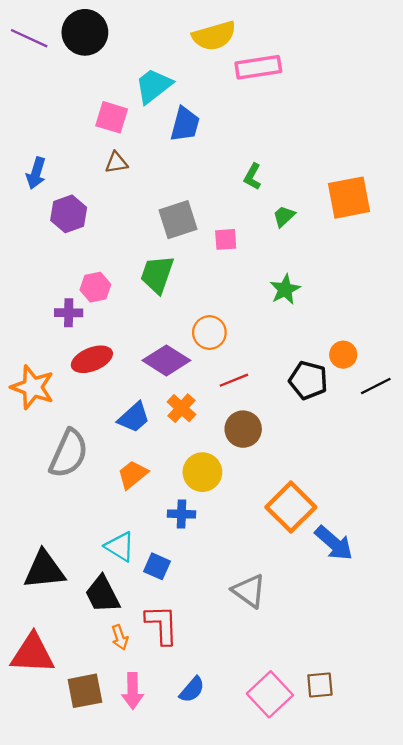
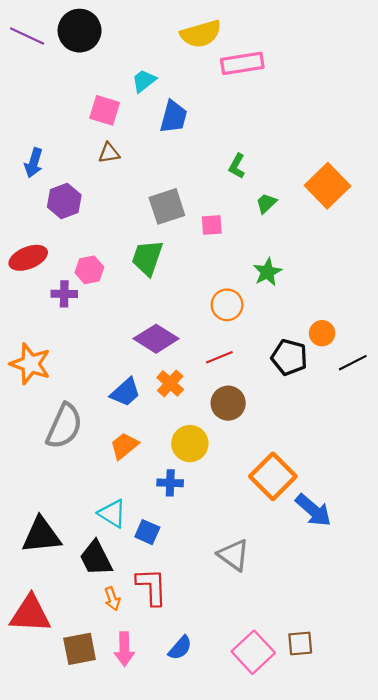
cyan trapezoid: (154, 86) -> (144, 81), size x0.7
orange square: (349, 198) -> (328, 186), turned -33
orange circle: (209, 333) -> (227, 305), moved
red ellipse: (92, 359) -> (28, 258), moved

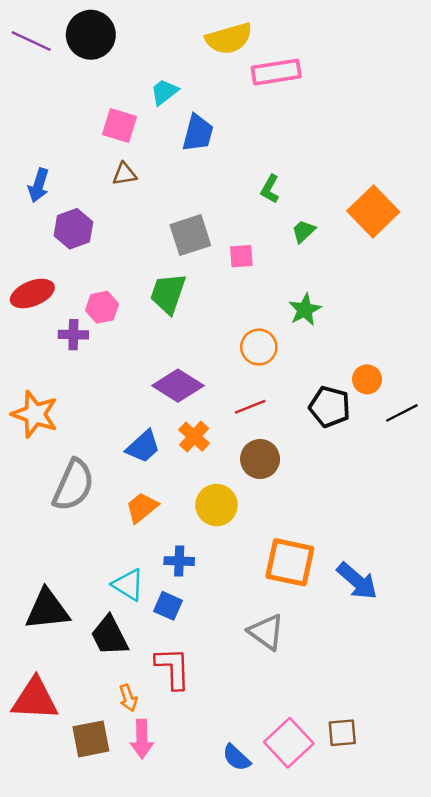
orange square: (273, 476) -> (290, 562), moved, turned -33
blue cross: (170, 483) -> (179, 561), moved
orange arrow: (112, 599) -> (128, 698), moved
blue semicircle: (180, 648) -> (236, 758), moved, turned 92

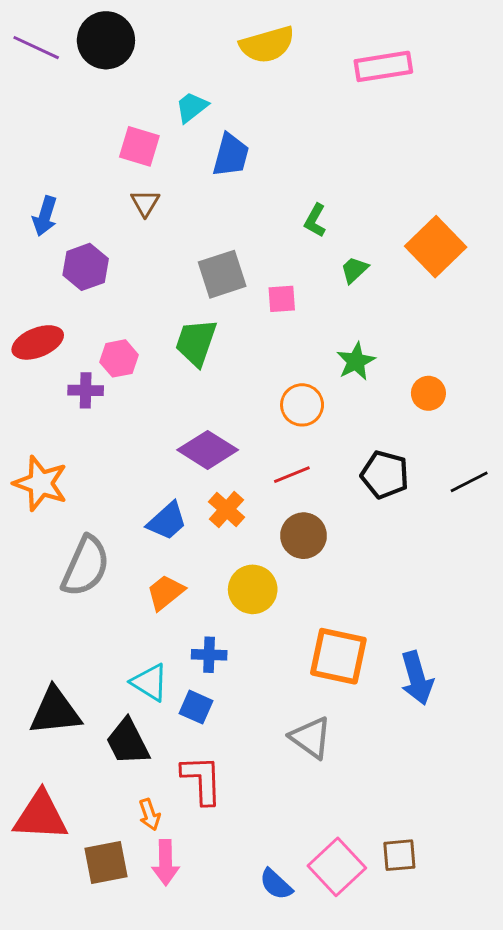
pink rectangle: (276, 72) -> (383, 66), moved
brown triangle: (124, 174) -> (145, 203), turned -50
orange circle: (367, 379) -> (428, 393), moved
blue arrow: (357, 581) -> (417, 678), turned 33

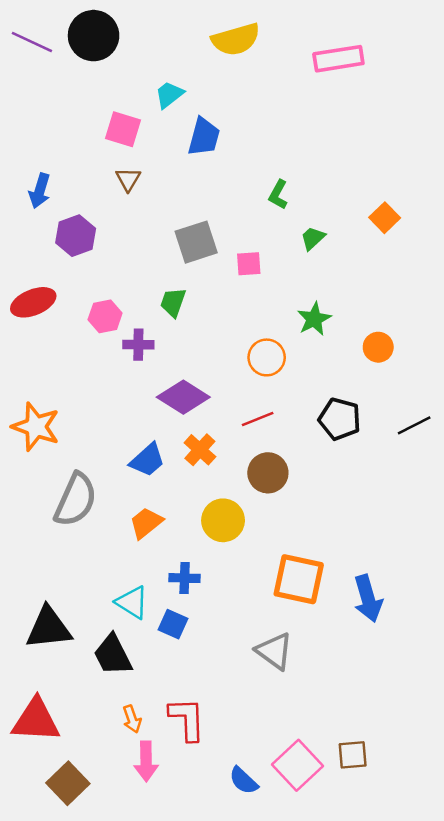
orange square: (436, 247) -> (385, 218), size x0.6
green trapezoid: (196, 342) -> (173, 302), size x0.7
purple cross: (86, 390) -> (138, 345), moved
red L-shape: (202, 780) -> (187, 719), moved
brown square: (106, 862) -> (68, 783), moved, turned -33

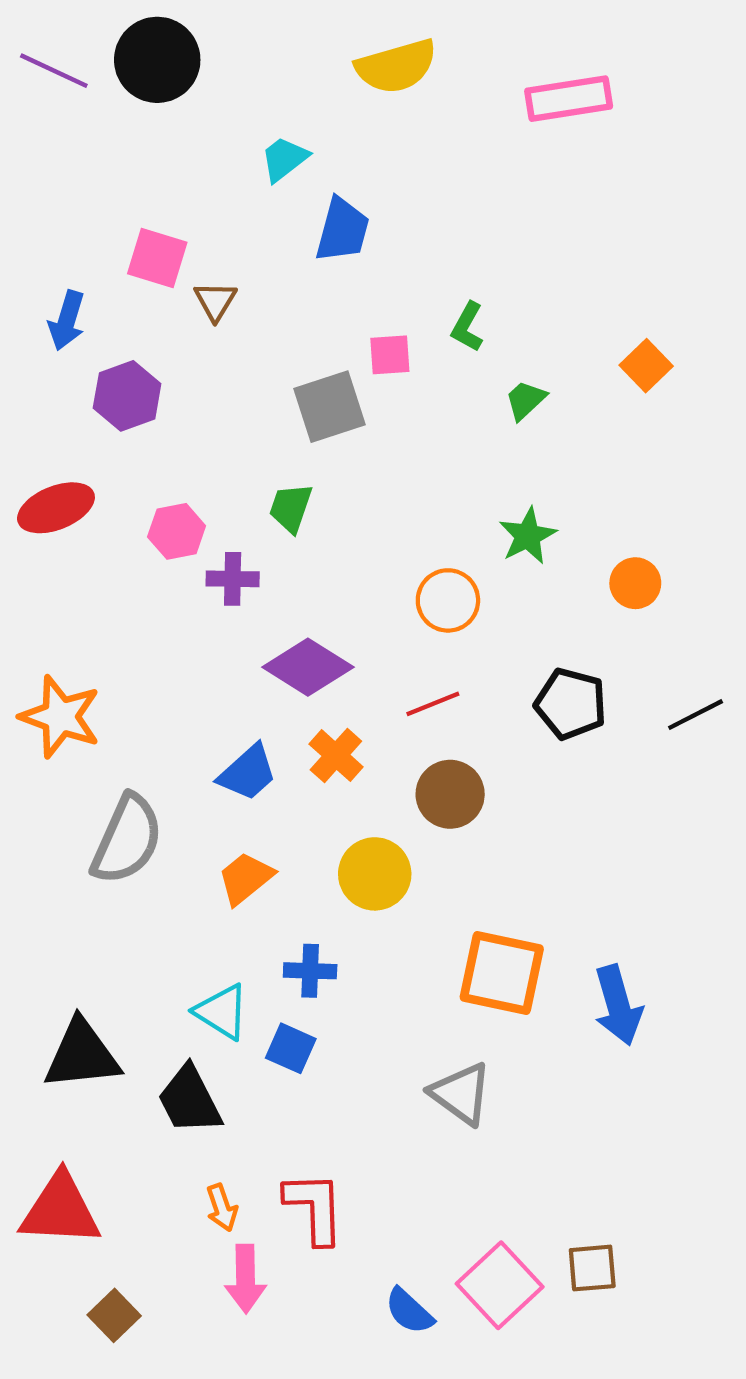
pink square: (123, 129) -> (157, 258), moved
pink square: (249, 264) -> (390, 355), moved
brown square: (68, 783) -> (114, 1315), size x0.7

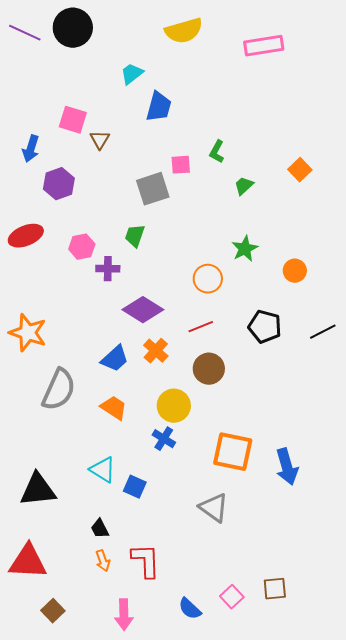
orange trapezoid: (246, 878) -> (114, 408), turned 72
blue cross: (310, 971) -> (164, 439), moved, turned 30
black trapezoid: (190, 1100) -> (100, 529), moved, size x0.6
pink arrow: (246, 1279) -> (124, 615), moved
pink square: (500, 1285) -> (232, 597), size x0.6

